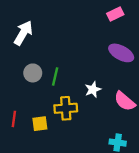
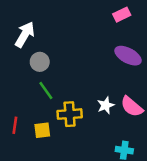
gray circle: (33, 73) -> (40, 62), moved
green line: (55, 76) -> (46, 90), moved, turned -48
white star: (93, 89) -> (106, 105), moved

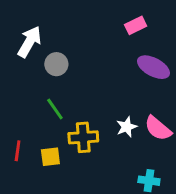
pink rectangle: (122, 15) -> (136, 25), moved
gray circle: (40, 62) -> (56, 64), moved

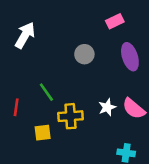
gray circle: (56, 64) -> (84, 54), moved
purple ellipse: (153, 67) -> (130, 57), turned 44
red line: (18, 151) -> (16, 107), moved

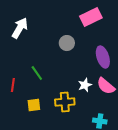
pink rectangle: (115, 21) -> (91, 17), size x1.5
purple ellipse: (130, 57) -> (103, 57), moved
yellow cross: (70, 116) -> (65, 102), moved

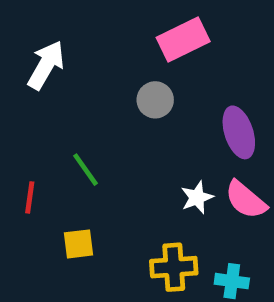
pink rectangle: (91, 17) -> (183, 39), moved
yellow cross: (65, 102) -> (174, 267), moved

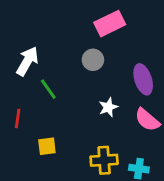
white arrow: (46, 65) -> (27, 61), moved
green line: (85, 170) -> (48, 89), moved
white star: (197, 197) -> (108, 107), moved

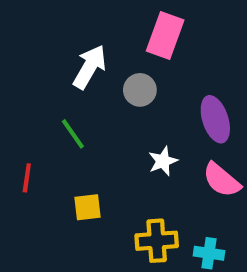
pink rectangle: (110, 24) -> (165, 35), turned -44
white arrow: (27, 61) -> (90, 67), moved
yellow square: (47, 146) -> (88, 207), moved

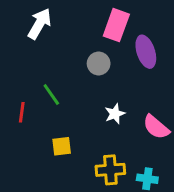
white arrow: (90, 67) -> (39, 24), moved
purple ellipse: (215, 119) -> (146, 52), moved
red line: (27, 178) -> (22, 112), moved

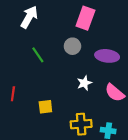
purple ellipse: (146, 52) -> (107, 56), moved, turned -65
green line: (51, 95) -> (38, 55), moved
red line: (22, 112) -> (13, 94), moved

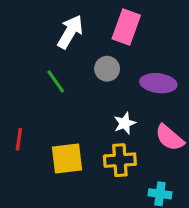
white arrow: (29, 17) -> (70, 32), moved
yellow square: (45, 107) -> (67, 159), size x1.5
yellow cross: (81, 124) -> (120, 160), moved

